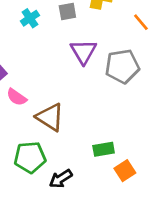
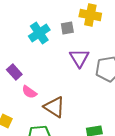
cyan cross: (30, 18) -> (39, 33), size x1.5

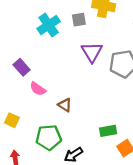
brown triangle: (54, 107) -> (65, 105), size x0.6

